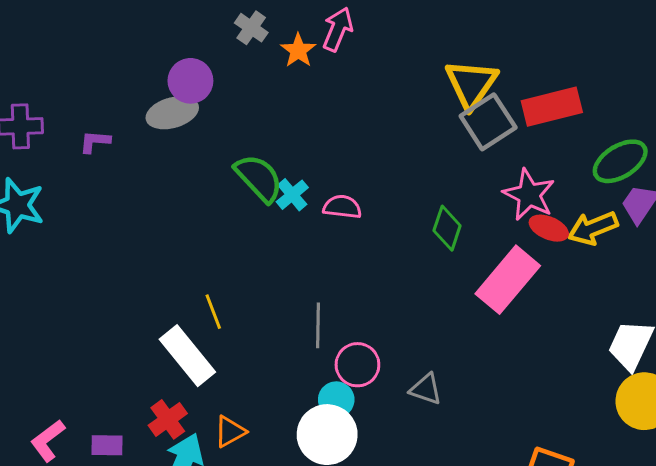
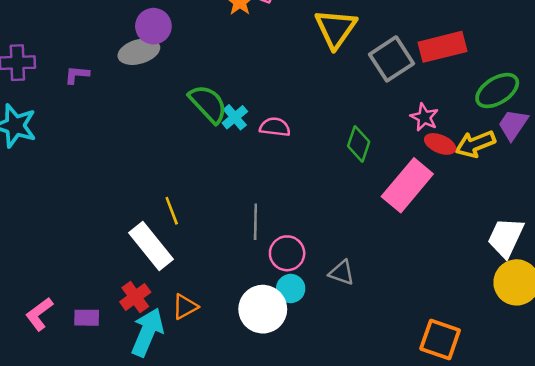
yellow triangle: (471, 84) -> (336, 29), moved
pink star: (529, 195) -> (424, 117), size x0.7
cyan circle: (336, 400) -> (291, 289), moved

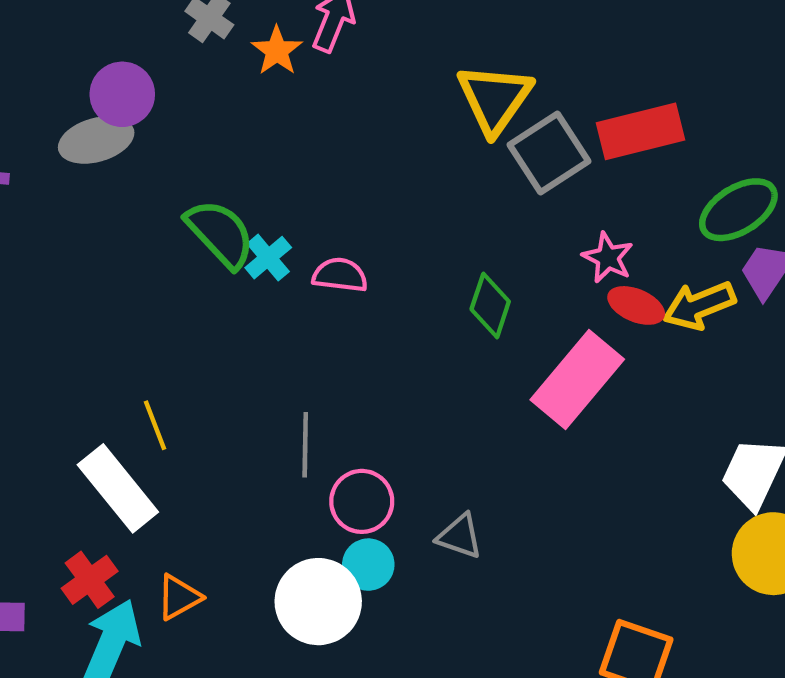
yellow triangle: (336, 29) -> (495, 99), moved

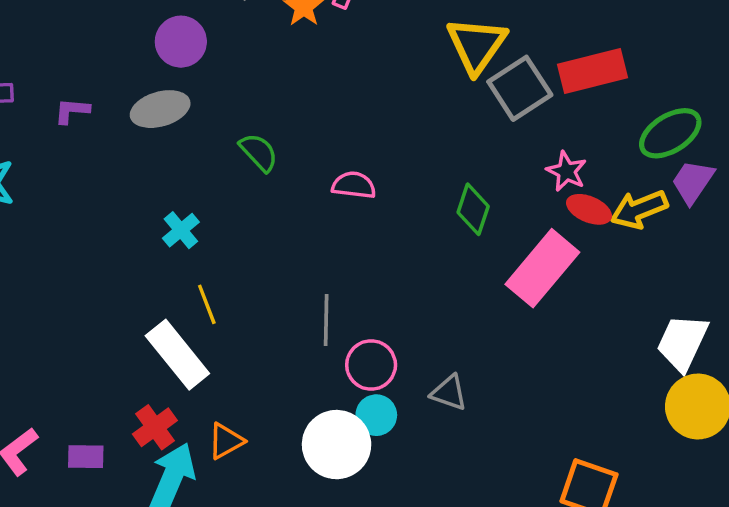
gray ellipse: (96, 140) -> (160, 109), moved
green semicircle: (220, 234) -> (259, 152), size x0.7
cyan cross: (268, 258) -> (181, 230), moved

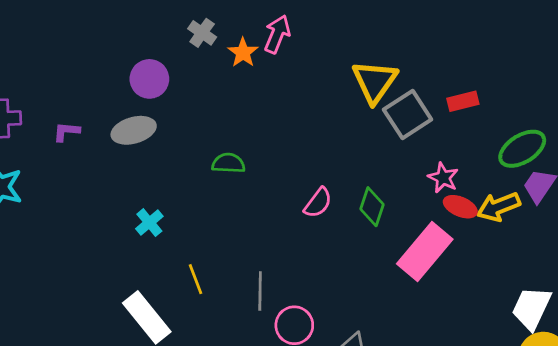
red rectangle: (592, 71) -> (463, 101), size x0.6
green semicircle: (259, 152) -> (228, 163), moved, turned -44
pink semicircle: (354, 185) -> (318, 203), moved, turned 120
yellow line: (207, 304) -> (195, 279), moved

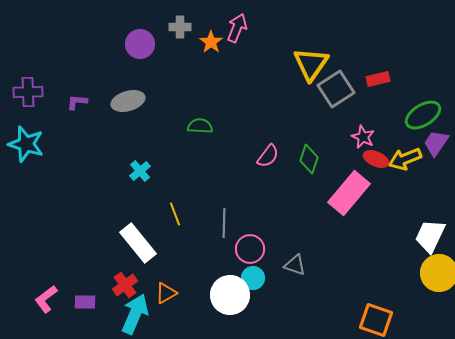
gray cross: (202, 33) -> (180, 27), turned -35
purple circle: (149, 79) -> (140, 44), moved

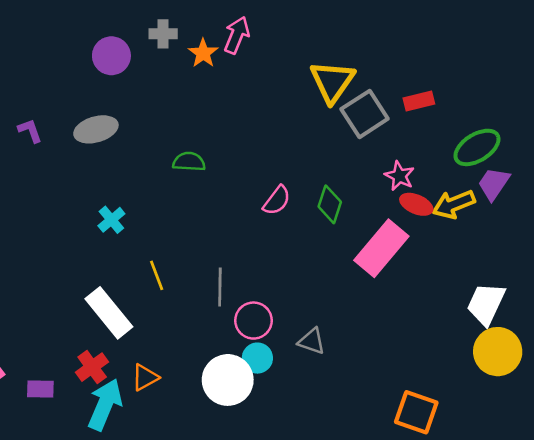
purple L-shape: (77, 102) -> (30, 131), turned 65

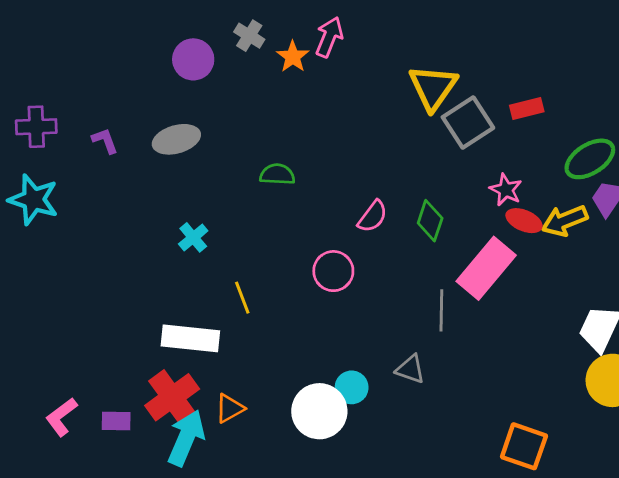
gray cross: (163, 34) -> (249, 36), turned 32
gray line: (220, 287) -> (441, 310), moved
white rectangle: (109, 313) -> (190, 338), turned -45
pink circle: (254, 321) -> (333, 271), moved
red cross: (92, 367) -> (172, 397), size x1.5

